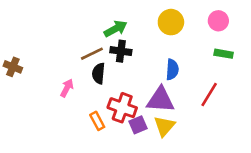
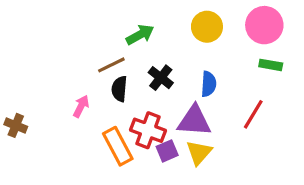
pink circle: (218, 21) -> (264, 25), size x1.5
black cross: (121, 51) -> (161, 78), moved, turned 30
brown cross: (13, 67) -> (16, 125), moved
orange rectangle: (97, 121) -> (118, 146), size x1.6

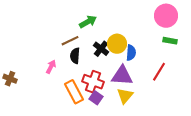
yellow circle: (207, 27) -> (117, 44), moved
purple square: (167, 151) -> (96, 98), moved, turned -32

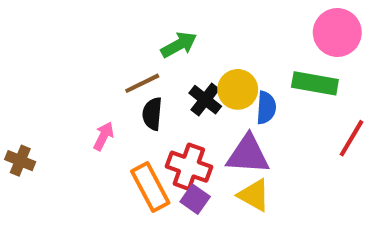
green rectangle: (170, 41) -> (315, 83), moved, size x1.5
red line: (159, 72) -> (352, 138), moved
yellow triangle: (125, 96) -> (254, 195), turned -42

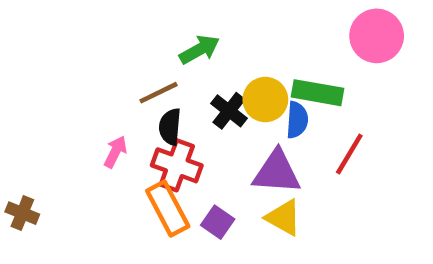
green rectangle: (315, 83) -> (318, 93), moved
red line: (352, 138) -> (349, 154), moved
brown cross: (20, 161) -> (22, 213), moved
red cross: (189, 167) -> (177, 165), moved

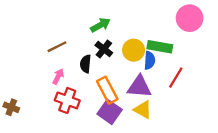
brown line: (159, 93) -> (57, 47), moved
black cross: (229, 111) -> (104, 49), moved
red cross: (177, 165) -> (67, 100), moved
orange rectangle: (168, 209) -> (107, 90), moved
purple square: (218, 222) -> (110, 112), size x1.5

